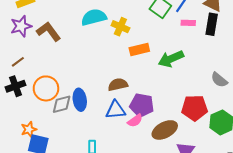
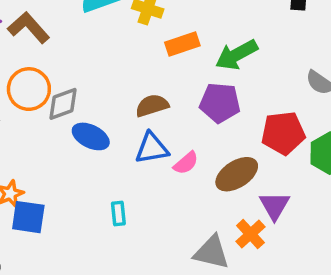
orange circle: (46, 88) -> (29, 89), moved
blue ellipse: (80, 100) -> (91, 136), turned -50
gray diamond: (62, 104) -> (63, 104), moved
purple pentagon: (142, 105) -> (220, 103), moved

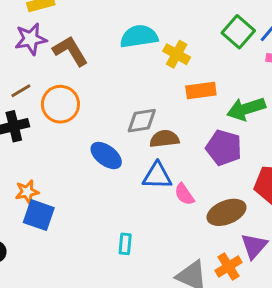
gray diamond: (63, 104) -> (142, 121), moved
pink semicircle: (186, 163) -> (184, 194), turned 85
cyan rectangle: (118, 214) -> (125, 244), moved

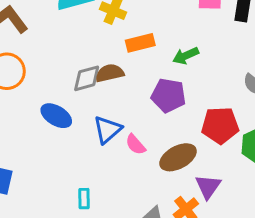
green arrow: (246, 109) -> (186, 56), size x0.7
brown semicircle: (164, 139) -> (110, 73), moved
blue triangle: (157, 176) -> (107, 130), turned -36

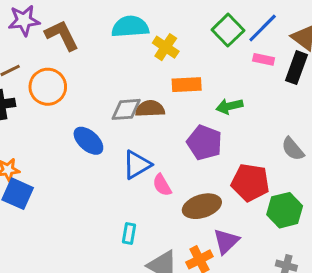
cyan rectangle: (84, 199) -> (129, 234), moved

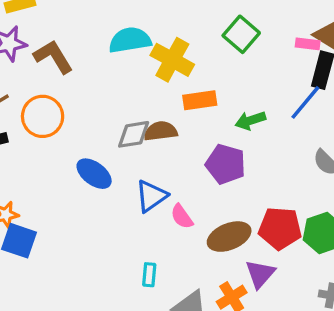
blue line: (263, 28) -> (305, 102), moved
yellow cross: (166, 47) -> (172, 60), size x1.4
pink rectangle: (264, 59) -> (308, 44), moved
red pentagon: (250, 182) -> (280, 228), moved

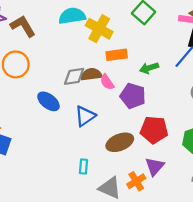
pink semicircle: (182, 217) -> (107, 82), moved
red pentagon: (280, 228) -> (154, 130), moved
brown ellipse: (229, 237) -> (120, 142), moved

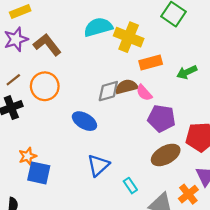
purple pentagon: (133, 96) -> (161, 118), moved
blue triangle: (85, 116) -> (98, 165), moved
cyan rectangle: (83, 166) -> (130, 186), turned -32

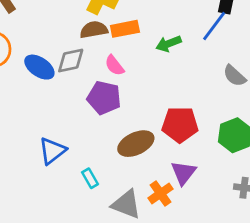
brown semicircle: (127, 87) -> (94, 30), moved
purple pentagon: (161, 118) -> (104, 98), moved
blue ellipse: (84, 121) -> (39, 67), moved

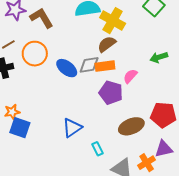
orange rectangle: (125, 29) -> (105, 66), moved
brown semicircle: (94, 30) -> (107, 44), turned -30
pink semicircle: (114, 65) -> (130, 76), moved, turned 77
purple triangle: (183, 173) -> (164, 149), turned 36

